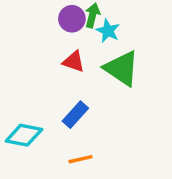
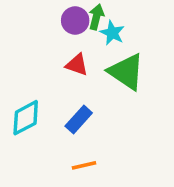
cyan diamond: (24, 135) -> (26, 118), moved, turned -39

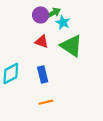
green arrow: (96, 17) -> (53, 13), turned 48
blue rectangle: (79, 119) -> (43, 75), turned -56

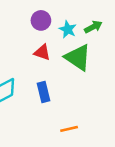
green arrow: (53, 13) -> (93, 27), moved
orange line: (46, 102) -> (69, 129), moved

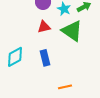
red triangle: (42, 52) -> (44, 27), turned -32

